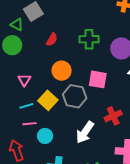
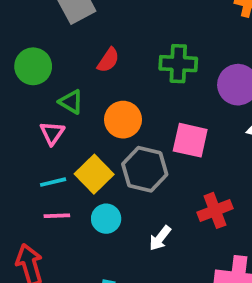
green triangle: (17, 24) -> (71, 102), moved
white arrow: (85, 132) -> (160, 238), size x0.6
cyan circle: (45, 136) -> (106, 219), moved

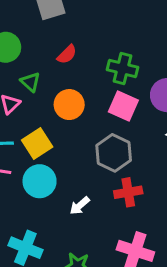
pink square: (190, 140) -> (123, 106), moved
gray hexagon: (145, 169) -> (114, 153), moved
cyan circle: (106, 219) -> (40, 181), size x1.4

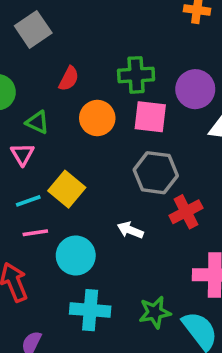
orange circle: (69, 105) -> (97, 118), moved
cyan circle: (40, 181) -> (76, 256), moved
white arrow: (80, 206) -> (130, 230), moved, turned 80

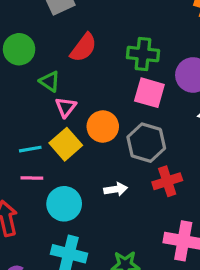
red semicircle: (69, 79) -> (83, 48), size x1.4
orange circle: (97, 118) -> (103, 127), moved
pink triangle: (22, 154) -> (66, 107), moved
white arrow: (130, 230) -> (116, 189), turned 140

